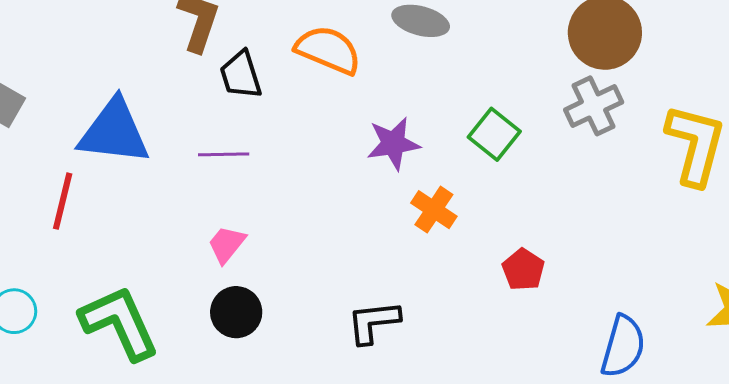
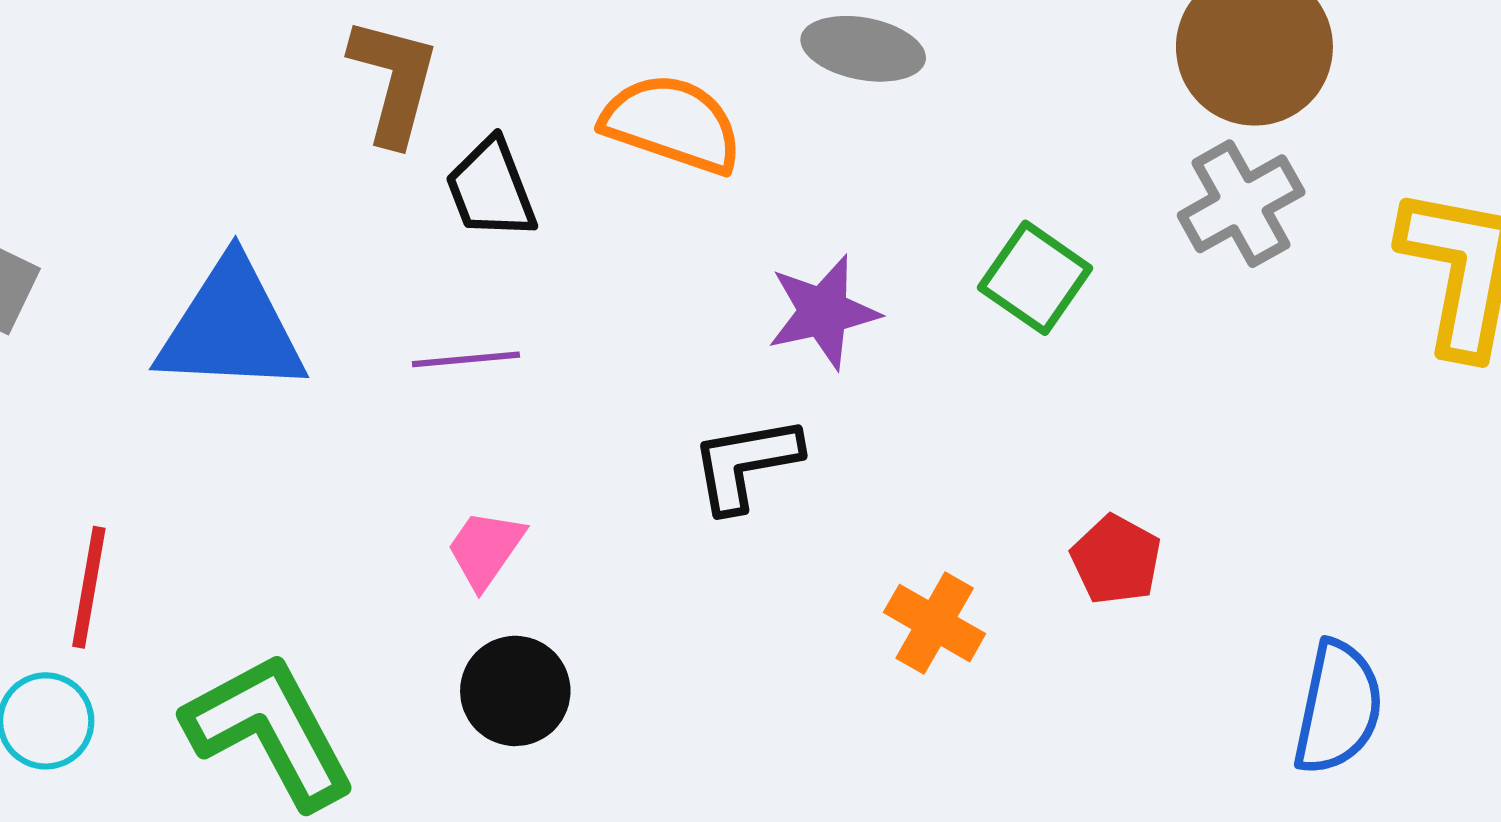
red line: (63, 201) -> (89, 587), moved
orange cross: (434, 210) -> (935, 623), moved
black L-shape: (373, 322) -> (746, 464), moved

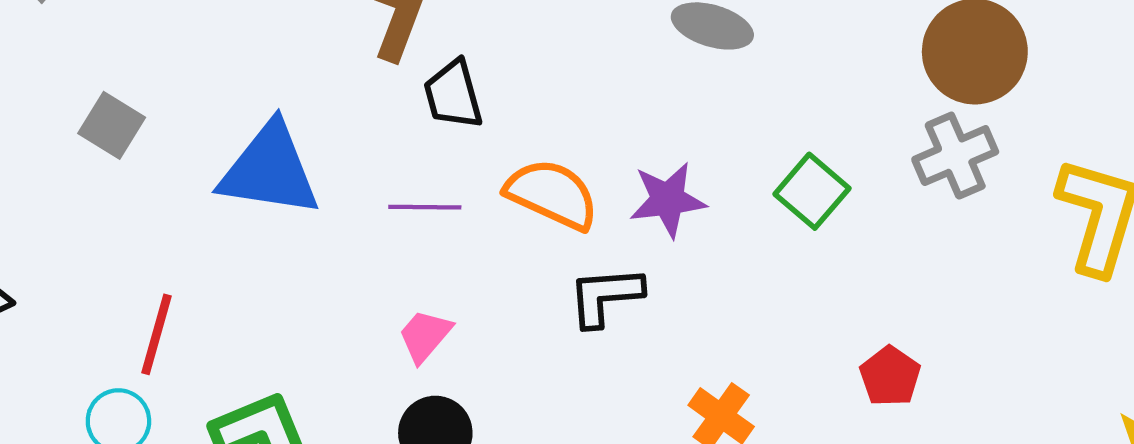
orange semicircle: (672, 124) -> (552, 194), moved
red pentagon: (1116, 560) -> (890, 376), moved

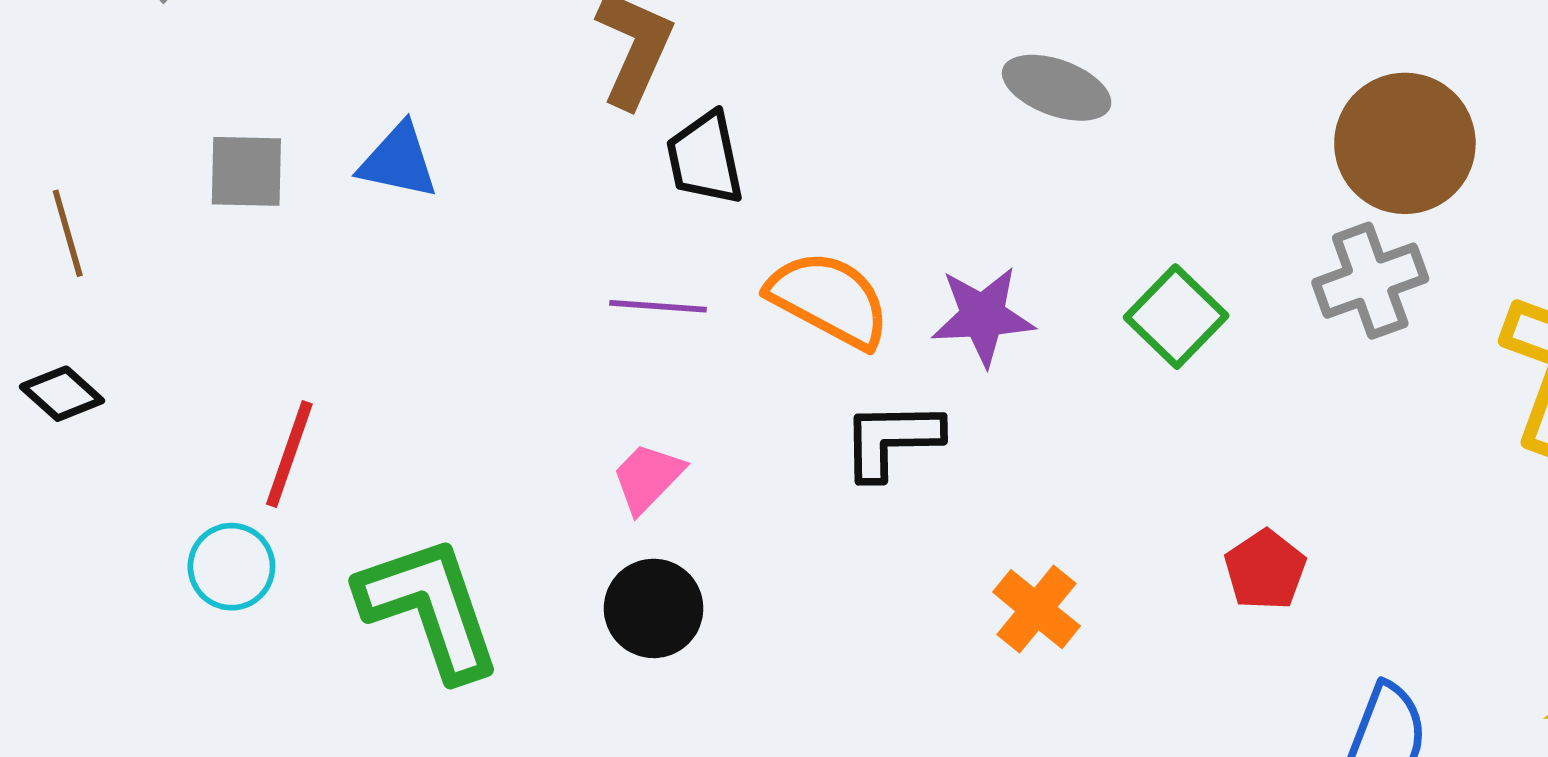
gray square: (112, 125) -> (246, 171), turned -34
blue triangle: (270, 170) -> (398, 161), moved, size x0.6

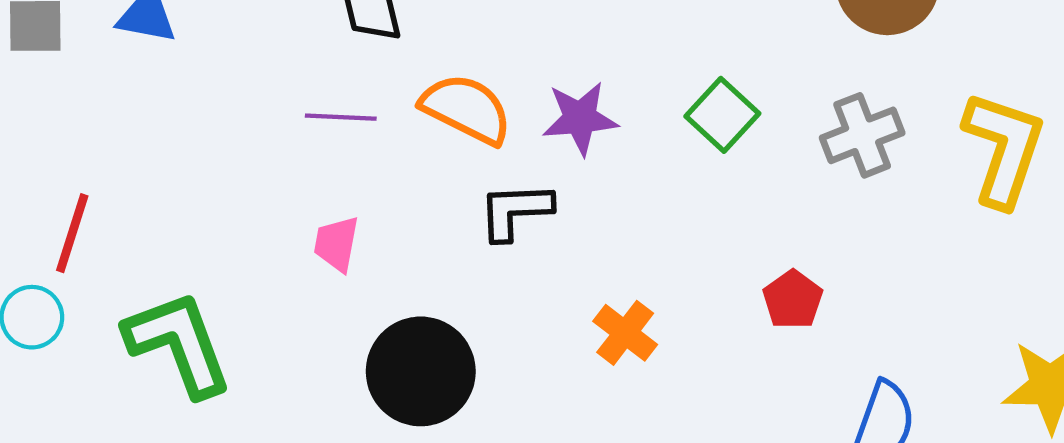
gray cross: (1370, 281) -> (862, 135), moved
pink trapezoid: (648, 478) -> (336, 244), turned -32
black circle: (654, 608) -> (421, 371), moved, size x1.5

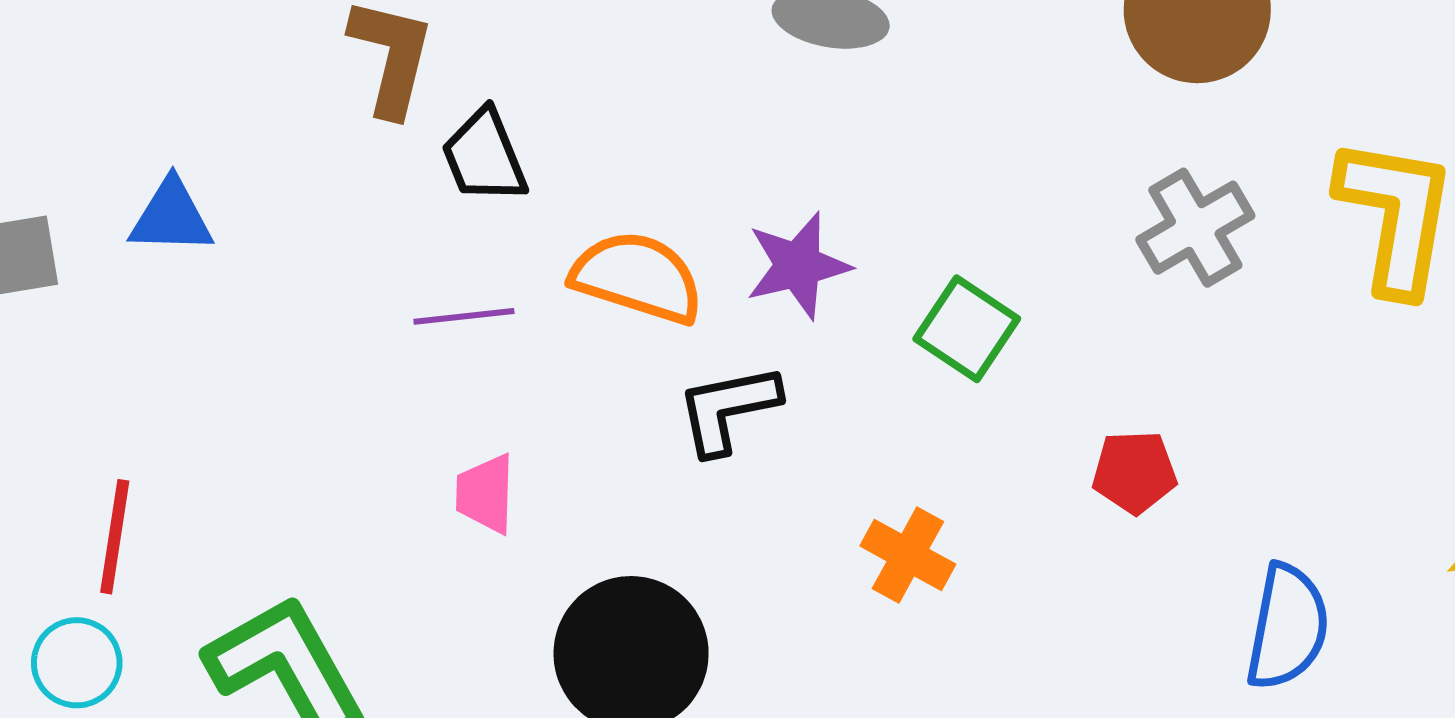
green square: (722, 115) -> (967, 329), moved
red pentagon: (793, 300) -> (1134, 472), turned -30

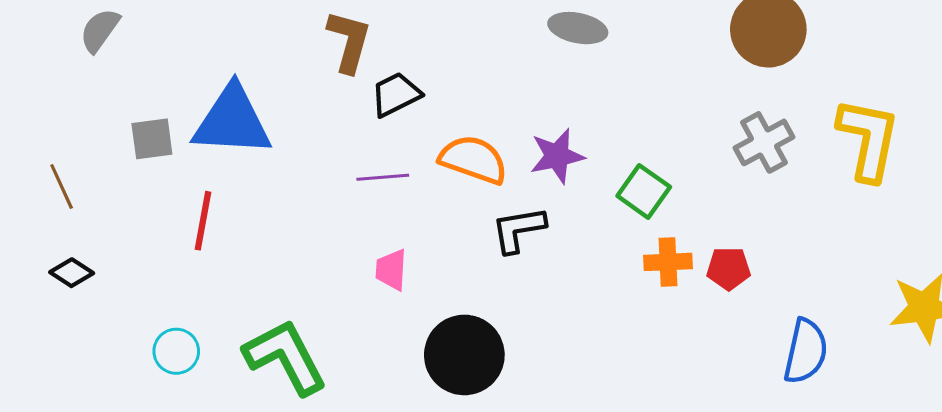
black trapezoid: (484, 156) -> (396, 94), turned 84
blue triangle: (171, 217) -> (232, 121), size x1.8
red line: (115, 537) -> (203, 221), moved
orange cross: (908, 555) -> (668, 262), moved, turned -33

